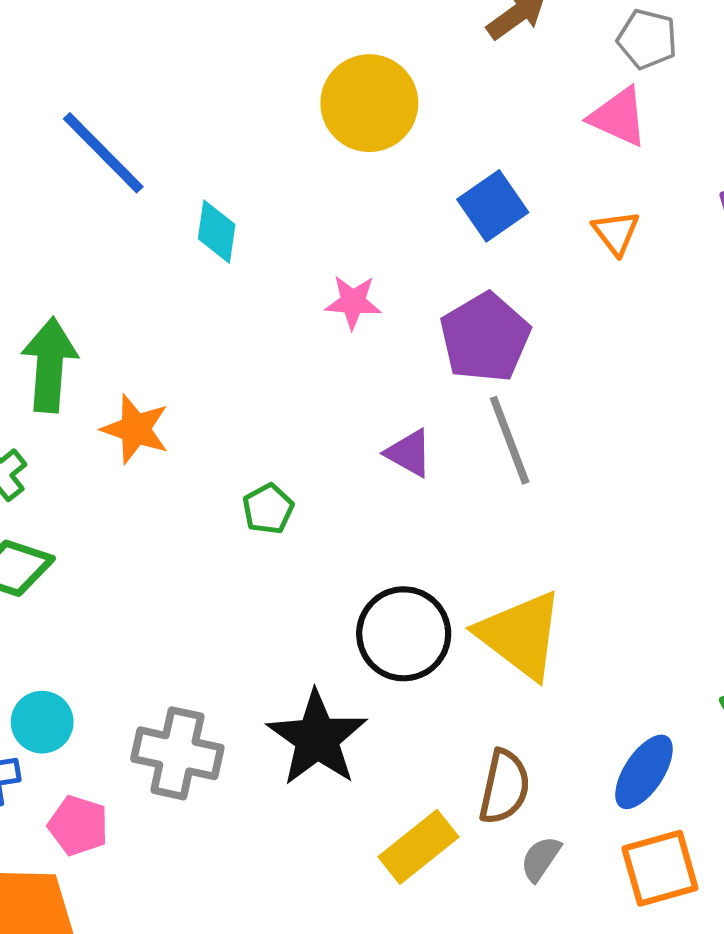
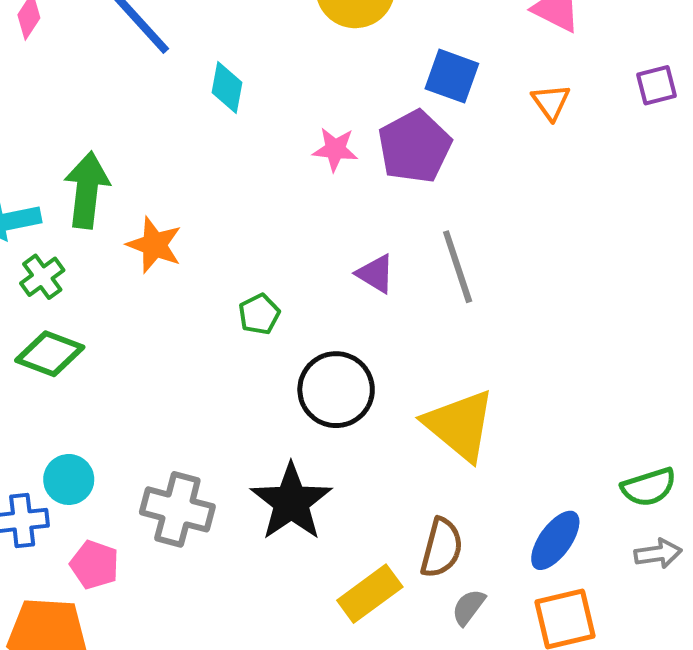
blue square: (493, 206) -> (452, 76), turned -38
purple pentagon: (485, 338) -> (415, 147), moved
black circle: (404, 634) -> (336, 390), moved

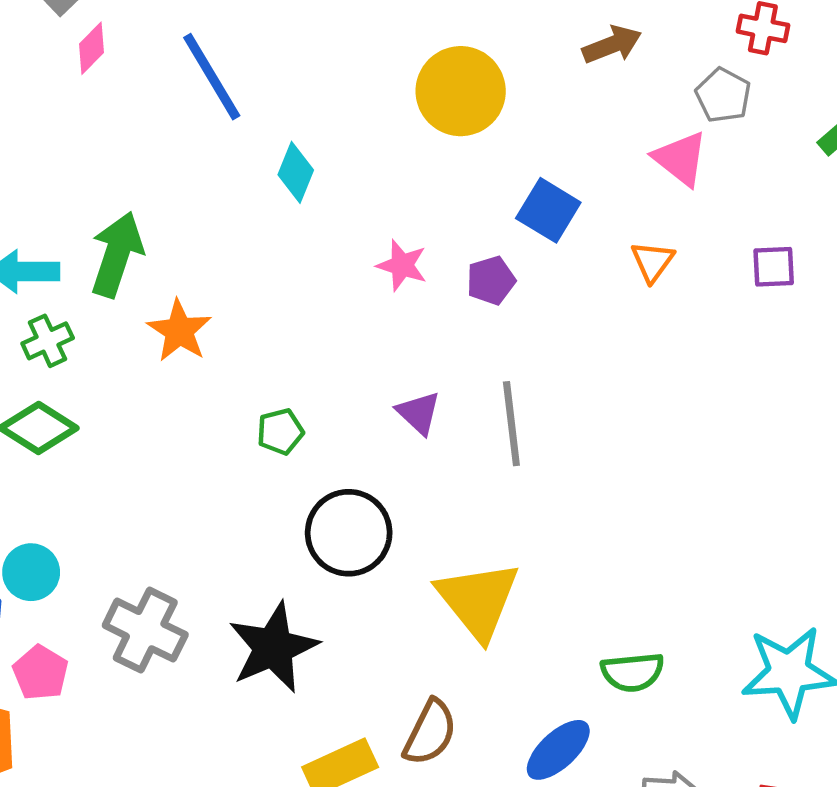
purple pentagon: (415, 147) -> (491, 280), size x0.6
green semicircle: (649, 487) -> (633, 672), moved

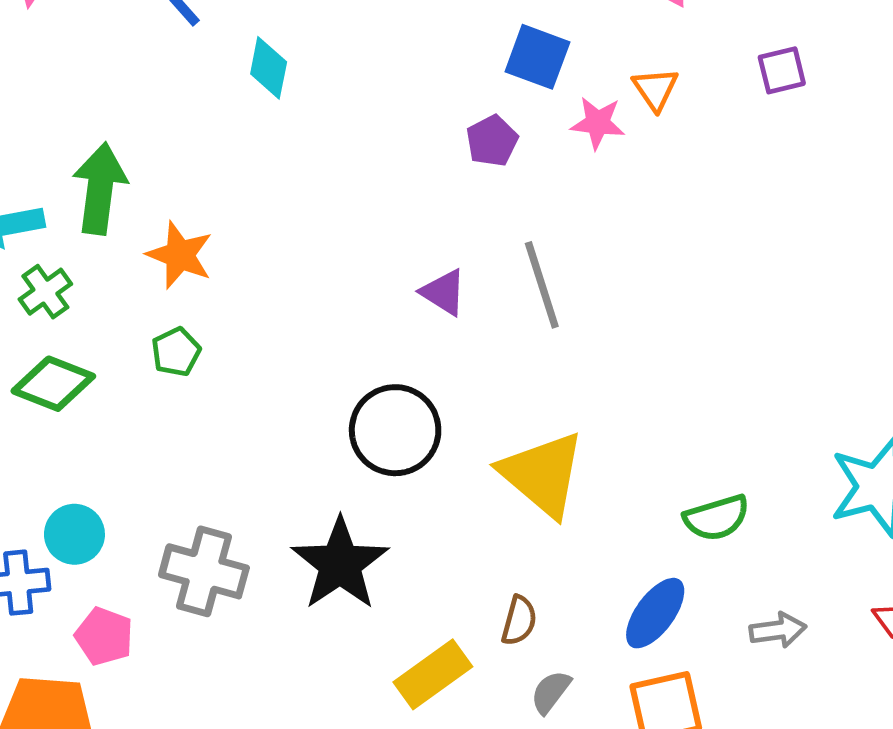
pink star: (402, 265) -> (598, 123), moved
green pentagon: (280, 432) -> (176, 352), moved
brown semicircle: (430, 732) -> (519, 621), size x0.7

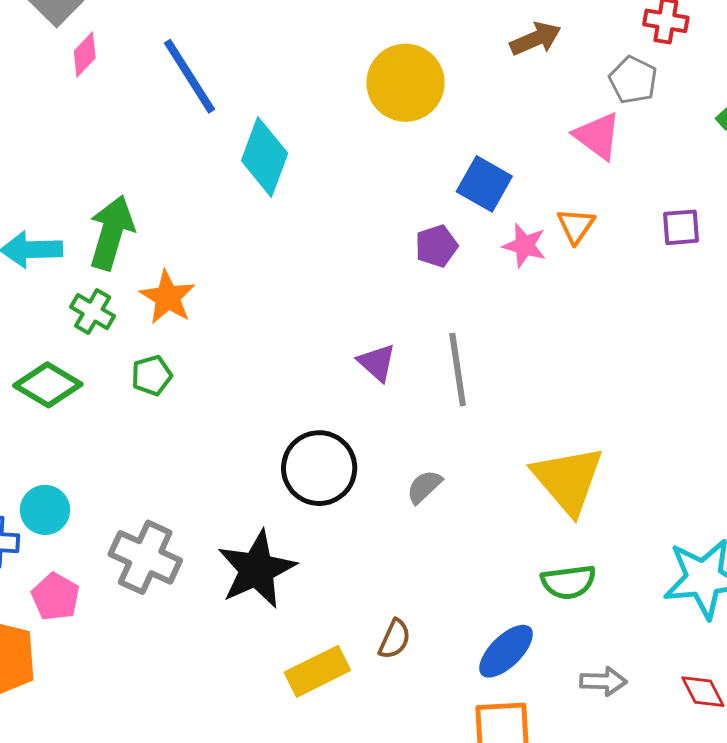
cyan diamond: (269, 68) -> (265, 157), size x1.5
green cross: (45, 292) -> (93, 312), moved, turned -33
yellow triangle: (542, 474) -> (568, 480), moved
gray semicircle: (551, 692) -> (424, 487), moved

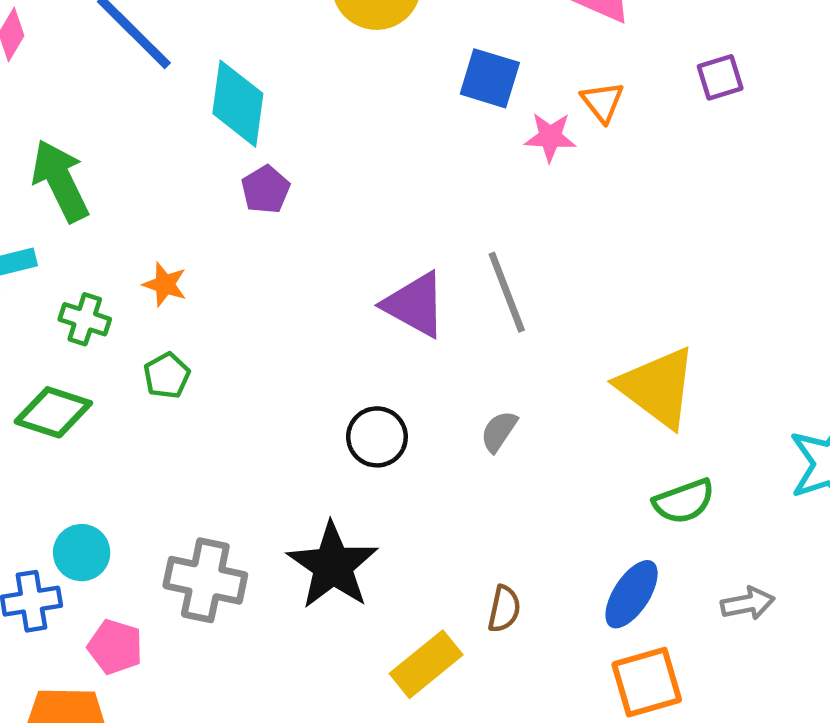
green arrow: (112, 233) -> (60, 181), moved, turned -30
purple pentagon: (436, 246) -> (266, 190), moved
orange star: (168, 297) -> (165, 284), size x0.7
purple triangle: (377, 362) -> (415, 305), size x1.5
black circle: (319, 468) -> (377, 437), size x0.7

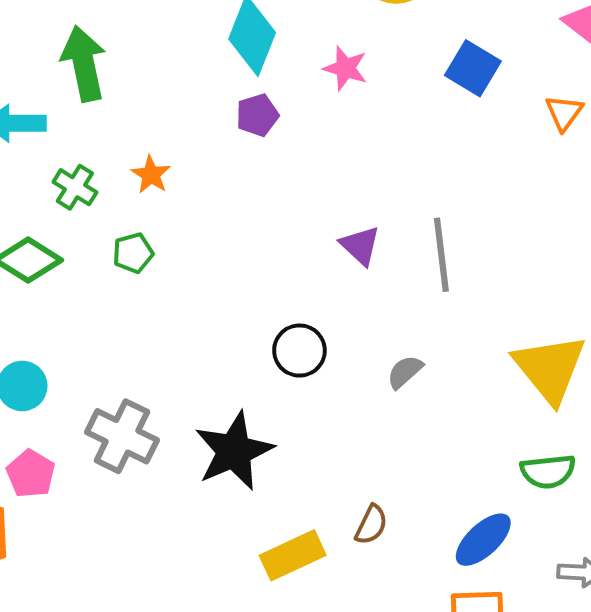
pink star: (550, 137) -> (345, 68), moved
purple triangle: (415, 305) -> (360, 246), size x0.7

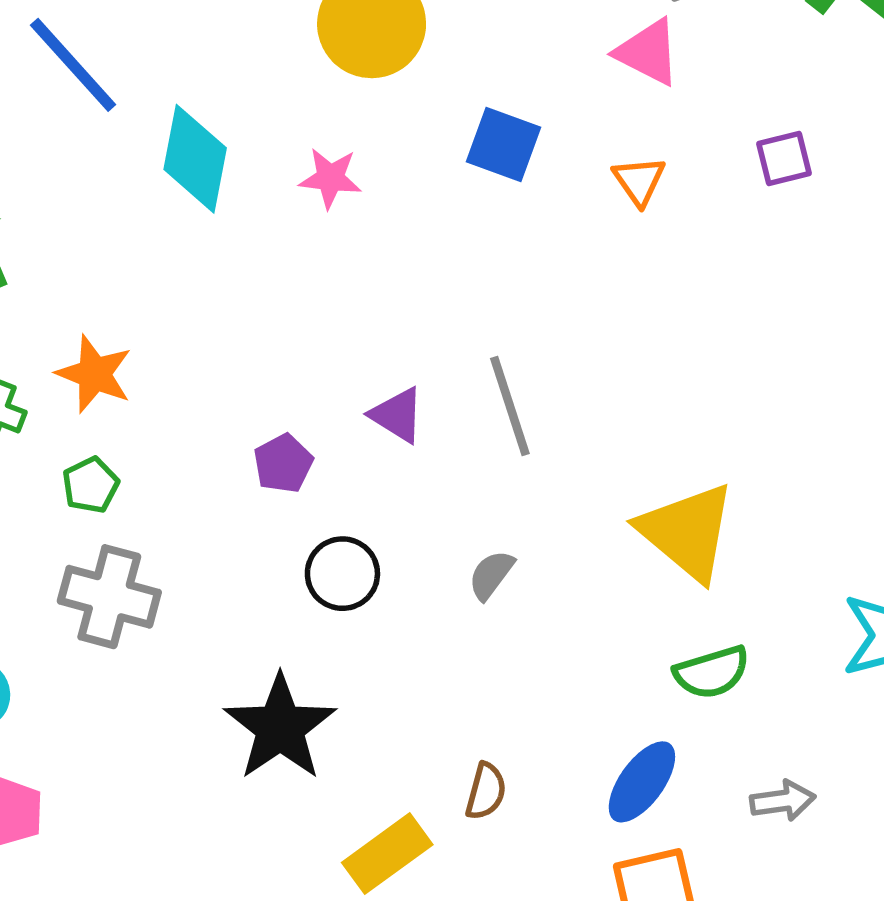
purple pentagon: (257, 115) -> (283, 463), moved
orange star: (151, 175) -> (94, 374), size x1.4
gray cross: (122, 436) -> (109, 597), moved

